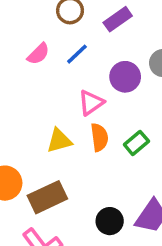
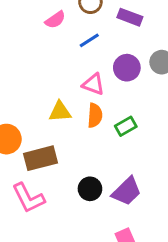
purple rectangle: (118, 19) -> (130, 17), turned 45
pink semicircle: (38, 54) -> (55, 20), moved
pink triangle: (91, 103) -> (93, 84), turned 45

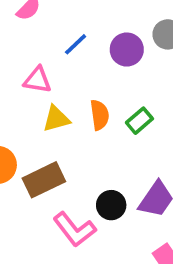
blue line: (89, 40) -> (76, 44), moved
pink triangle: (93, 84) -> (37, 80), moved
pink L-shape: (28, 198) -> (74, 229), moved

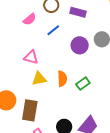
blue line: (76, 44) -> (53, 30), moved
brown rectangle: (44, 180) -> (30, 110), turned -60

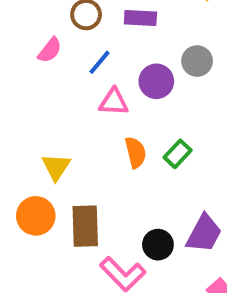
pink triangle: (31, 57) -> (114, 102), moved
yellow triangle: (39, 79) -> (56, 167), moved, turned -35

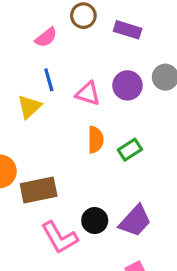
blue line: (99, 62) -> (49, 80), moved, turned -70
yellow triangle: (56, 167) -> (29, 107), moved
brown rectangle: (85, 226) -> (39, 190), turned 66

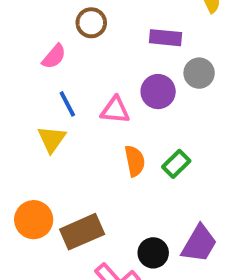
purple rectangle: (128, 30) -> (166, 38), moved

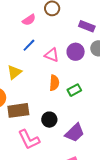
blue line: (67, 104) -> (29, 45), turned 56
yellow triangle: (52, 139) -> (14, 72), moved
black circle: (153, 253) -> (49, 120), moved

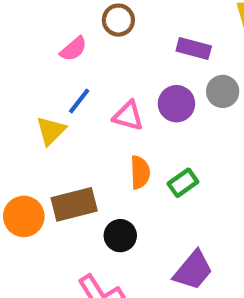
yellow triangle: (14, 72) -> (51, 131), moved
brown rectangle: (18, 110) -> (74, 204), moved
black circle: (49, 120) -> (120, 236), moved

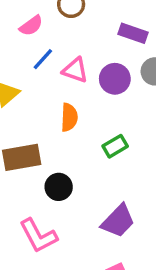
blue line: (79, 101) -> (43, 59), moved
pink triangle: (128, 116) -> (75, 70), moved
orange semicircle: (140, 172) -> (69, 117), moved

